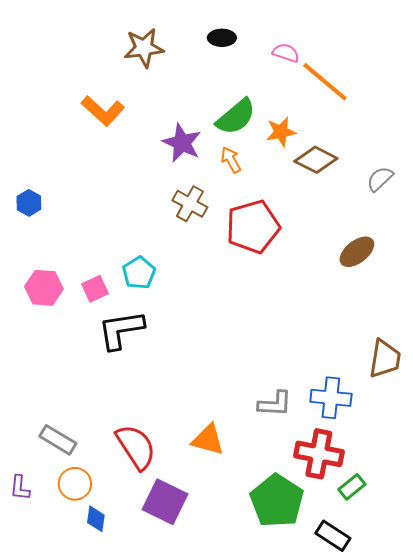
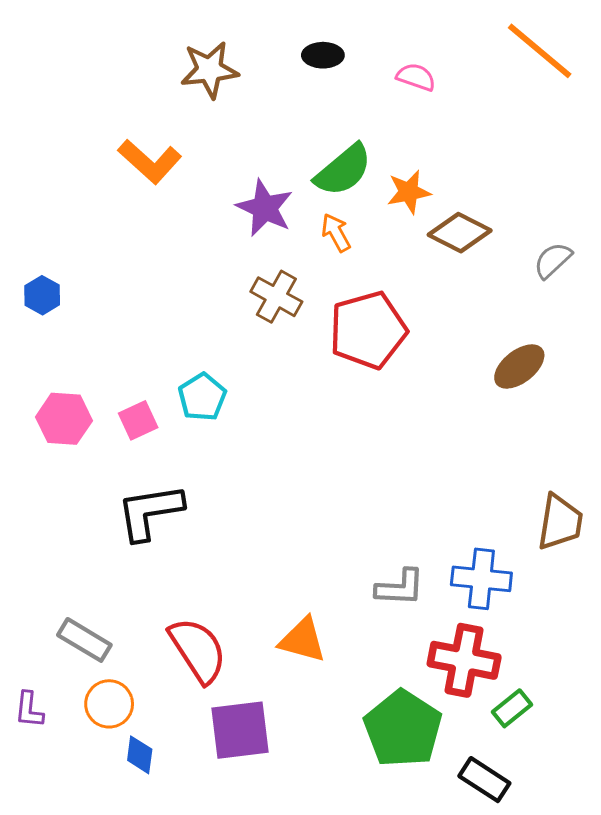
orange line: (325, 82) -> (540, 51), moved
black L-shape: (121, 330) -> (150, 512), moved
purple square: (165, 502) -> (240, 730), turned -33

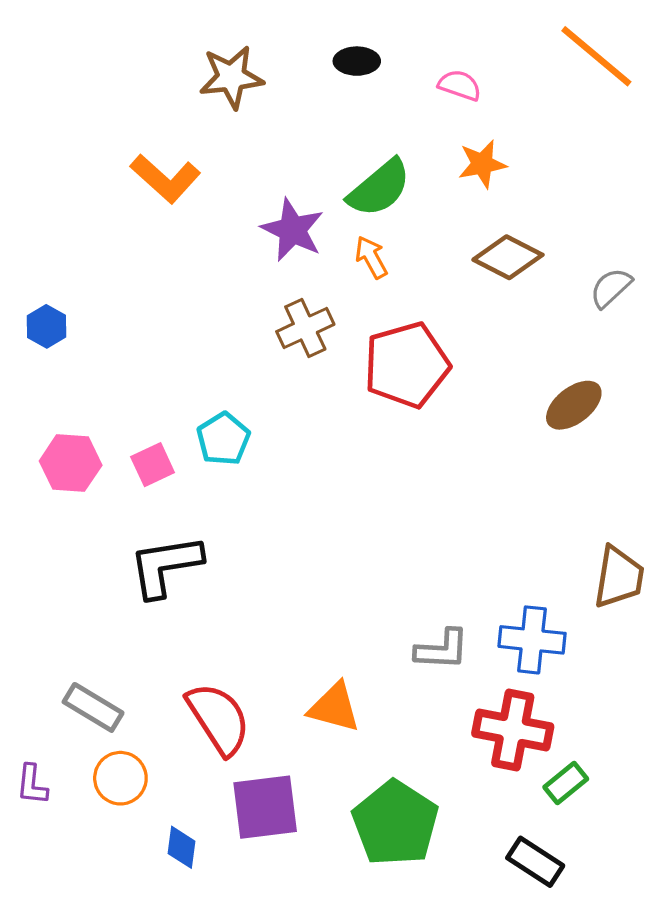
orange star: (409, 192) -> (482, 164), moved
brown cross: (276, 297) -> (305, 328), turned 36
green pentagon: (403, 729) -> (395, 823), moved
blue diamond: (140, 755) -> (182, 847), moved

